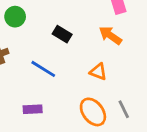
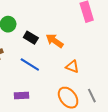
black rectangle: (62, 34) -> (31, 38), moved
orange arrow: (110, 35) -> (55, 41), moved

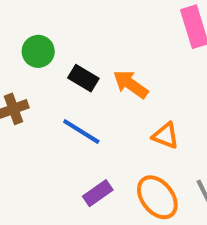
purple rectangle: (21, 96) -> (98, 193), moved, turned -32

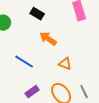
black rectangle: (83, 78) -> (37, 14), moved

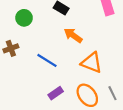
orange triangle: (65, 64) -> (92, 63), size x1.5

